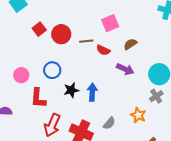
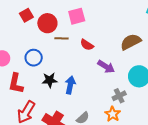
pink square: (110, 23) -> (77, 16), moved
brown line: (86, 41) -> (62, 38), moved
brown semicircle: (130, 44) -> (131, 42), moved, size x1.5
gray cross: (156, 96) -> (119, 96), moved

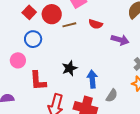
blue circle: (34, 58) -> (33, 39), moved
blue arrow: (70, 85) -> (92, 79), moved

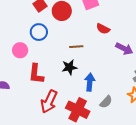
brown line: (69, 25) -> (76, 47), moved

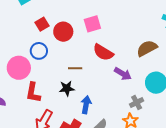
red semicircle: (103, 29) -> (103, 52), size x1.5
pink circle: (20, 50) -> (19, 68), size x1.5

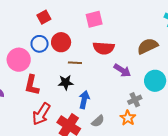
red circle: (63, 32) -> (61, 42), moved
red semicircle: (103, 52) -> (104, 48), turned -30

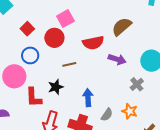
pink square: (94, 19) -> (65, 19), moved
red circle: (61, 42) -> (54, 38), moved
brown semicircle: (148, 46) -> (122, 27), moved
black star: (66, 82) -> (56, 87), moved
orange star: (128, 118) -> (130, 111), moved

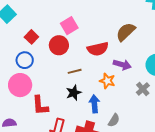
blue circle: (30, 55) -> (25, 60), moved
black star: (56, 87) -> (74, 93), moved
orange star: (130, 111) -> (107, 81), moved

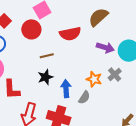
purple arrow: (122, 65) -> (105, 47), moved
orange star: (107, 81) -> (94, 79), moved
gray semicircle: (114, 120) -> (84, 97), moved

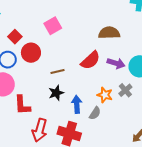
brown semicircle: (98, 17) -> (109, 33), turned 40
red circle: (31, 29) -> (31, 53), moved
red semicircle: (70, 34) -> (90, 60), moved, turned -30

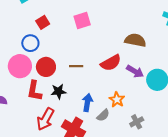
red circle: (31, 53) -> (46, 67), moved
gray cross: (125, 90) -> (137, 122), moved
black star: (56, 93) -> (58, 91), moved

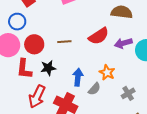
purple arrow: (135, 71) -> (123, 43), turned 138

